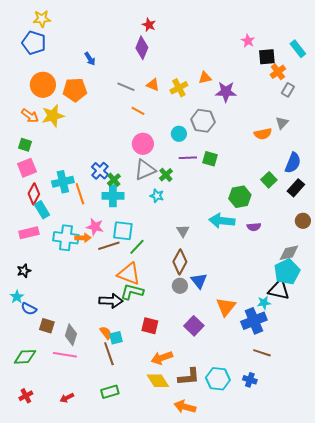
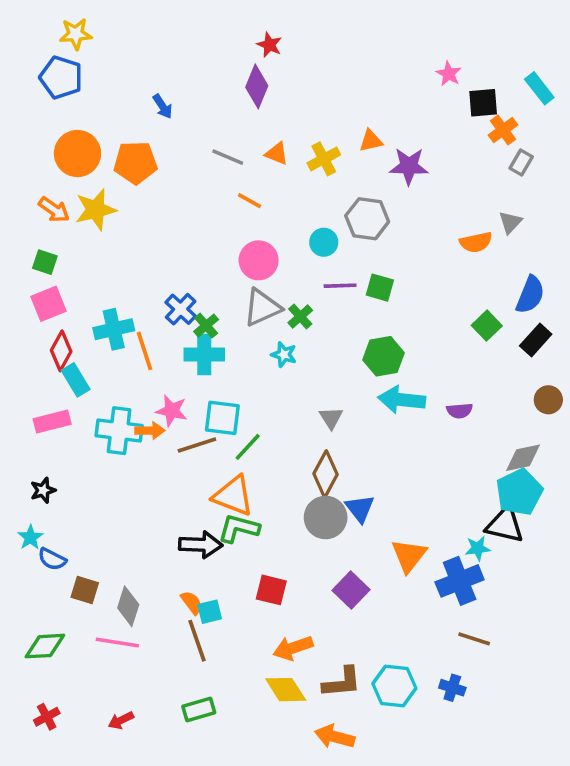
green hexagon: (240, 197) -> (384, 356), moved
gray circle: (180, 286) -> (326, 518), size x1.5

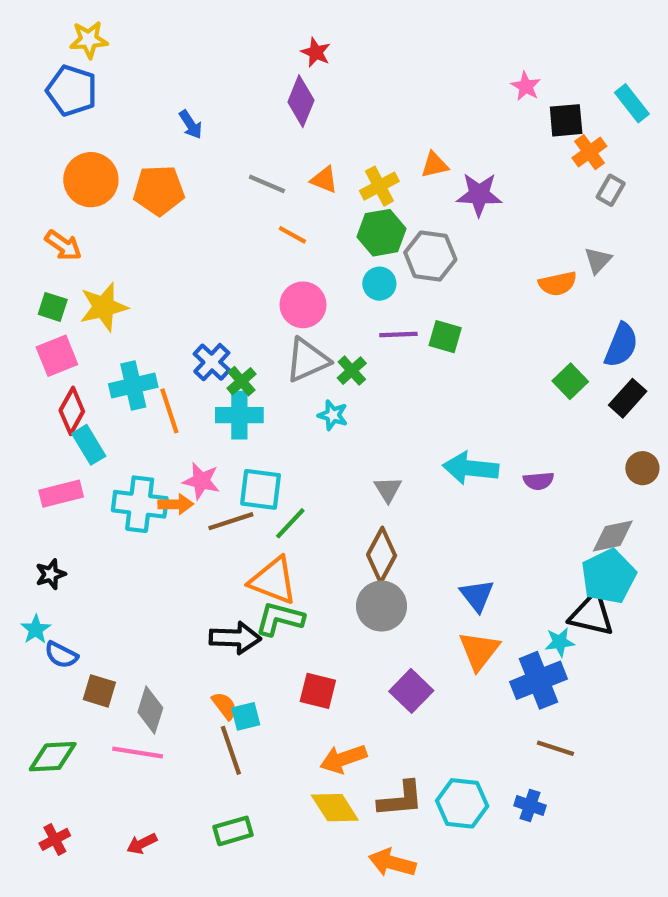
yellow star: (96, 210) -> (104, 307), moved
green hexagon: (384, 356) -> (382, 233), moved
blue triangle: (360, 508) -> (477, 595), moved

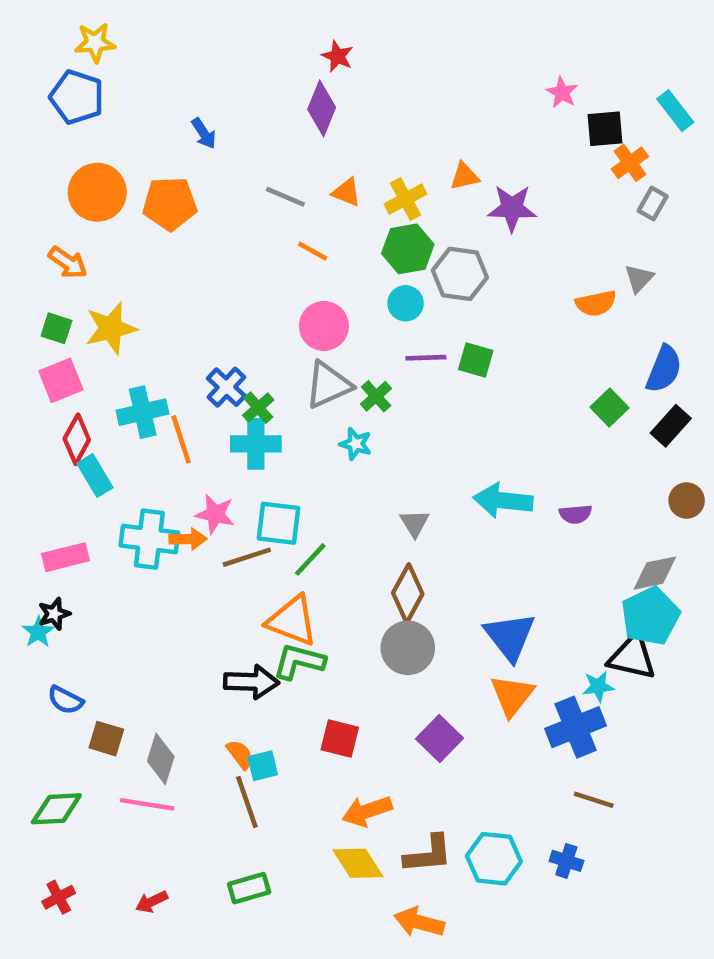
pink rectangle: (61, 494) -> (65, 557), moved
blue triangle: (477, 595) -> (510, 637), size x1.4
cyan star: (36, 629) -> (38, 632), moved

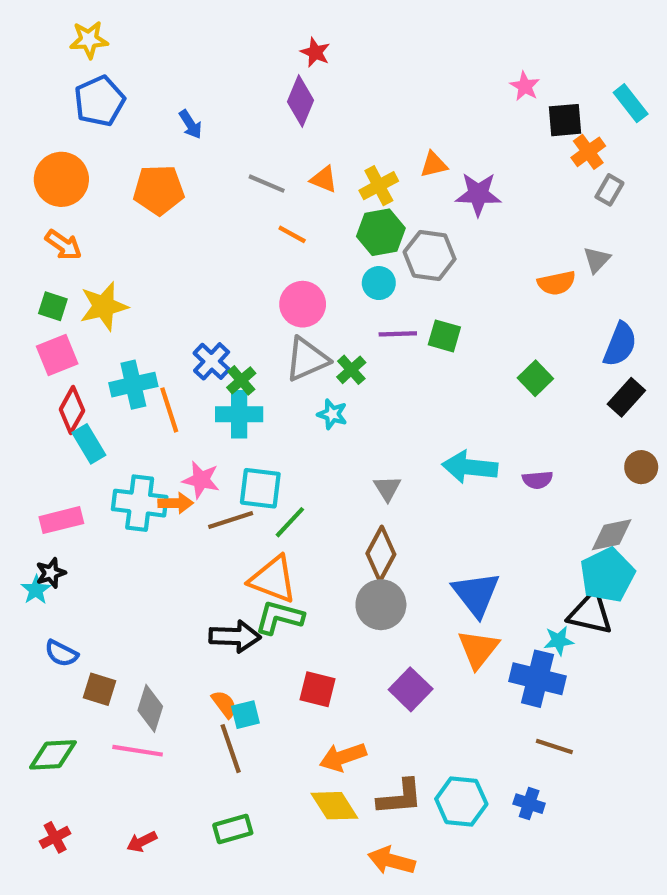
blue pentagon: (77, 97) -> (99, 101), moved, turned 30
orange circle: (97, 192) -> (61, 179), moved
green square: (610, 408) -> (535, 378), moved
blue cross: (576, 727) -> (537, 679), turned 36

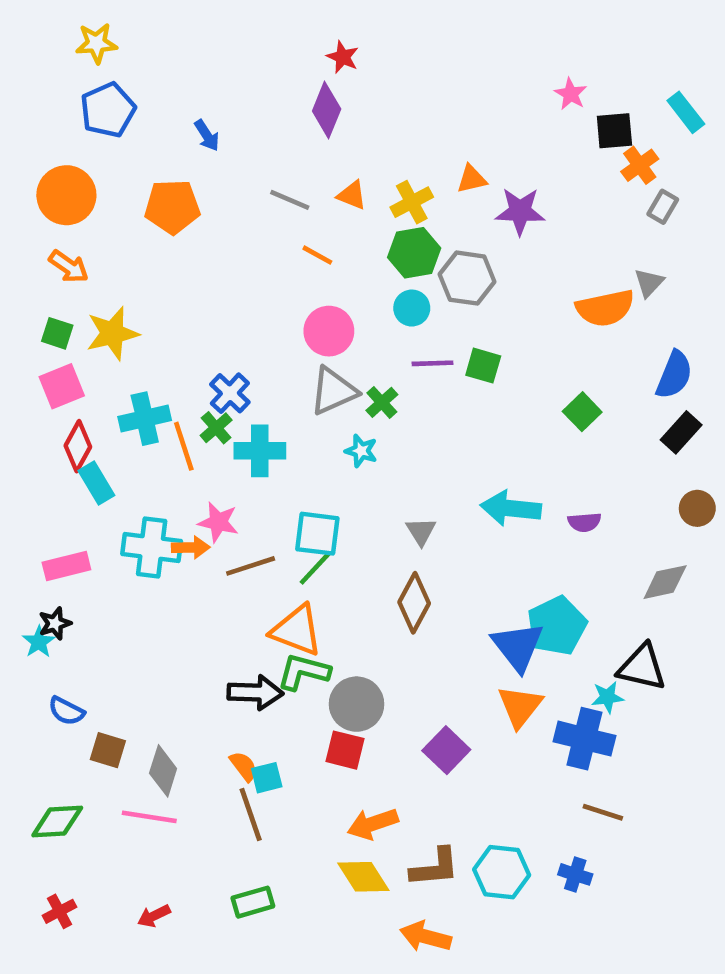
orange semicircle: (557, 283) -> (605, 308), size x1.4
green cross: (241, 380) -> (216, 428), moved
cyan square: (260, 488) -> (317, 534), moved
cyan pentagon: (607, 575) -> (557, 626), moved
gray circle: (381, 605) -> (357, 704), moved

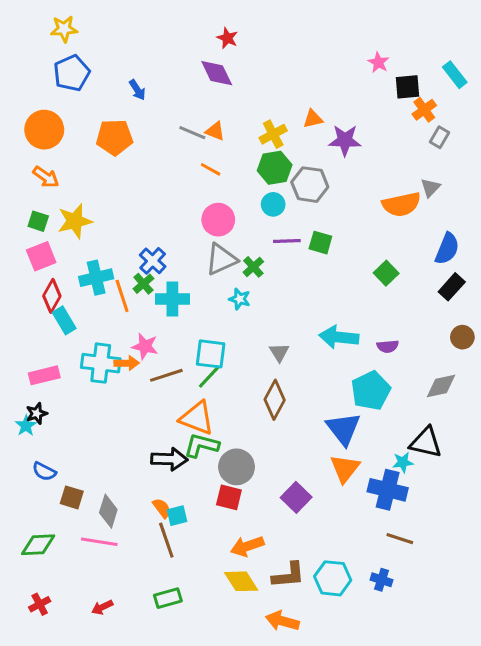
purple diamond: (327, 110) -> (217, 73), turned -48
orange triangle: (352, 195) -> (215, 131), moved
cyan pentagon: (557, 626) -> (371, 391), moved

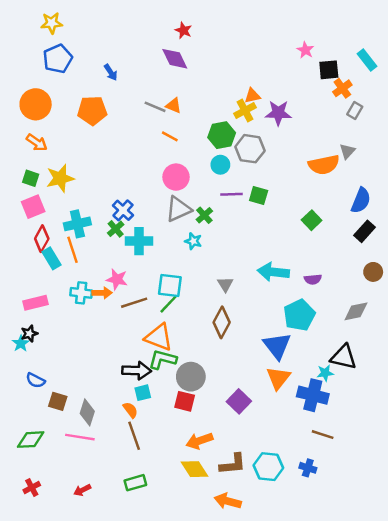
yellow cross: (273, 134) -> (245, 110), moved
orange line: (122, 296) -> (72, 250), moved
cyan cross: (101, 363) -> (81, 293), size x0.7
cyan square: (177, 516) -> (143, 393), moved

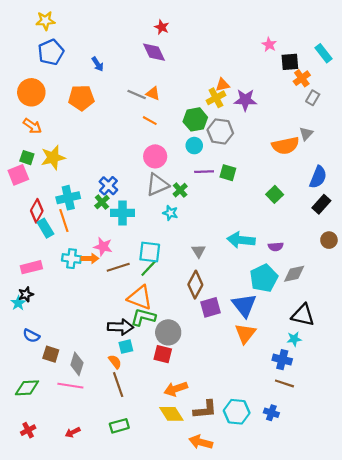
pink square: (33, 207) -> (18, 175), moved
gray diamond: (356, 311) -> (294, 274), moved
cyan star: (325, 373) -> (294, 339), moved
blue cross: (313, 395) -> (282, 360), moved, size x0.7
purple square: (239, 401) -> (211, 307), moved, turned 30

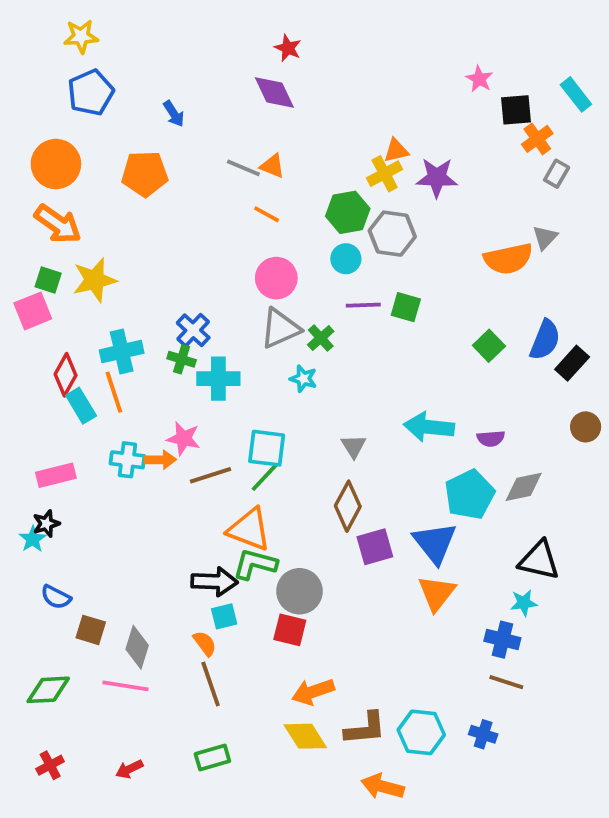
orange arrow: (32, 126) -> (58, 224), size x1.4
blue semicircle: (318, 177) -> (545, 340), moved
green cross: (102, 202) -> (182, 359), turned -32
orange arrow: (201, 442) -> (383, 786), moved

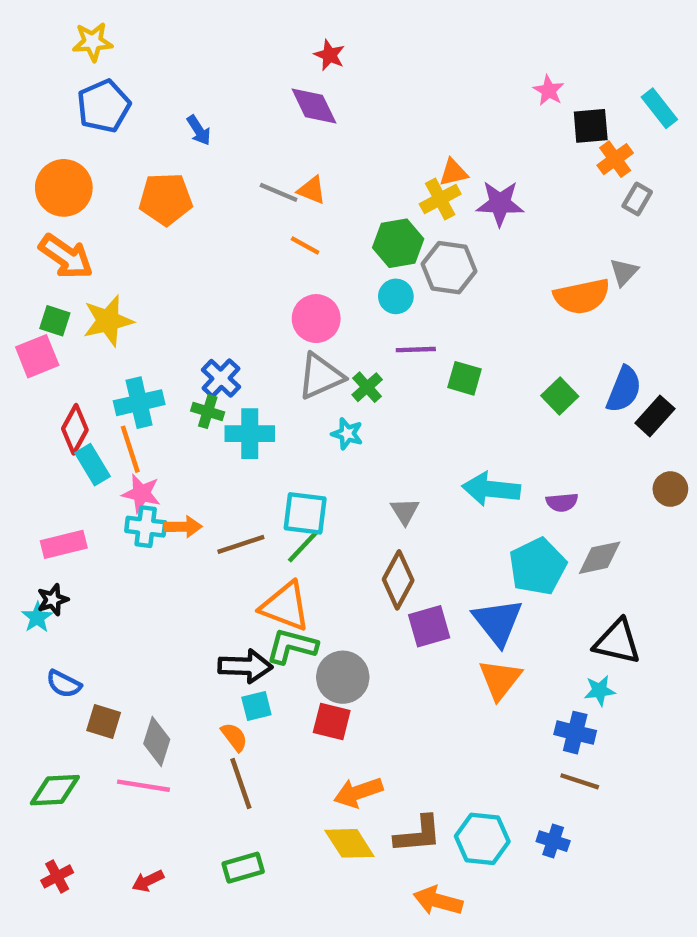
green square: (406, 307) -> (465, 378), moved
pink star: (183, 439) -> (141, 493), moved

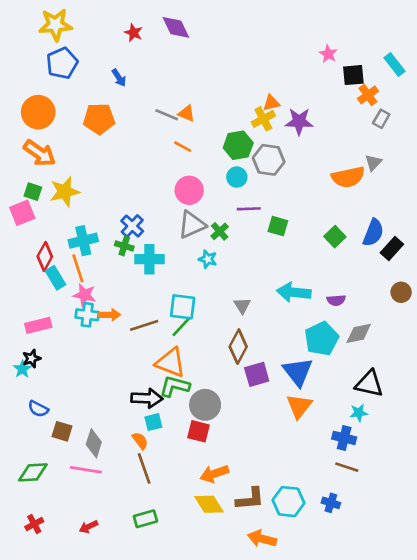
yellow star: (93, 42) -> (55, 25), size x1.4
red star: (329, 55) -> (134, 33), moved
purple diamond: (314, 106) -> (176, 27), moved

